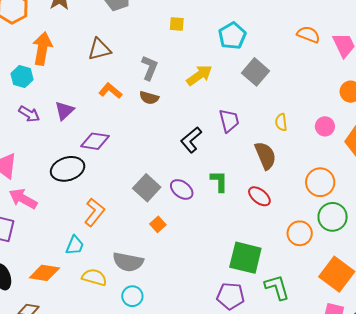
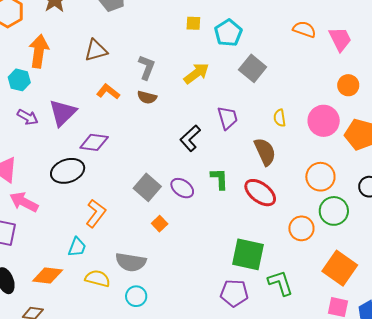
yellow square: (177, 24) -> (193, 23), moved
purple triangle: (64, 111) -> (63, 113), size x1.4
pink circle: (325, 126) -> (324, 121), size x1.6
red ellipse: (259, 196) -> (260, 193), size x1.4

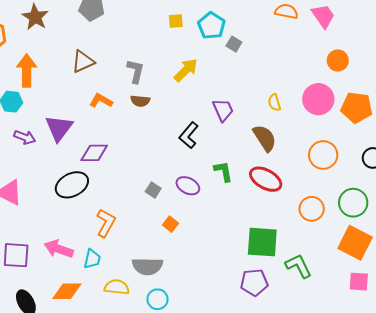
gray square: (253, 68) -> (234, 44), moved, size x0.6
gray square: (147, 187) -> (153, 190), size x0.6
pink arrow: (24, 202) -> (59, 249), moved
green circle: (334, 211) -> (353, 203), moved

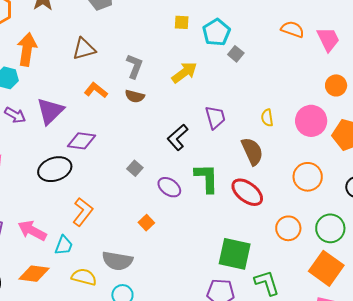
green L-shape: (223, 171) -> (207, 178), size x1.4
gray square: (153, 190) -> (135, 168), moved

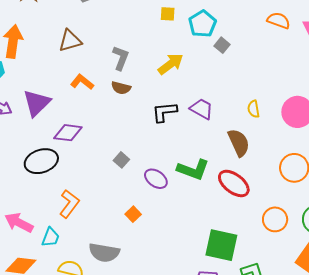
purple trapezoid: (215, 117) -> (202, 109), turned -45
black L-shape: (178, 137) -> (164, 112), moved, turned 36
green L-shape: (207, 178) -> (193, 170), turned 112

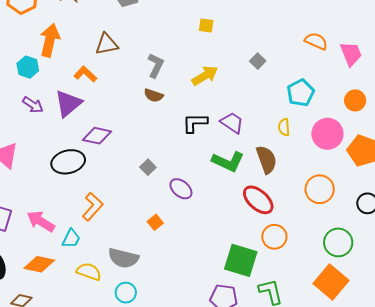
cyan pentagon: (202, 24) -> (301, 93), moved
orange L-shape: (82, 82) -> (85, 74), moved
green L-shape: (193, 170) -> (228, 162), moved
orange circle: (275, 219) -> (274, 237), moved

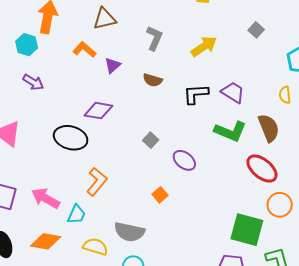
brown semicircle: (154, 95) -> (153, 80), moved
purple triangle: (68, 103) -> (112, 65), moved, size x0.6
black ellipse: (68, 162) -> (71, 138), turned 32

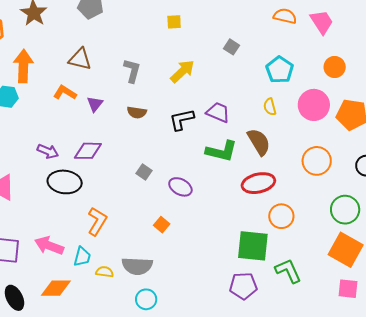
brown triangle: (105, 19) -> (80, 59), turned 35
purple arrow: (33, 82) -> (48, 151), moved
red ellipse: (262, 169) -> (258, 183), turned -44
yellow semicircle: (95, 247) -> (105, 272), moved, size x0.7

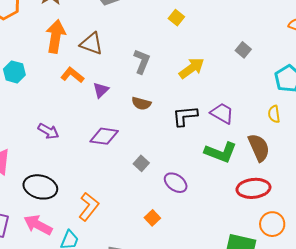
yellow square: (174, 22) -> (176, 18), moved, turned 35
orange arrow: (23, 66) -> (56, 36), moved
purple diamond: (88, 151) -> (104, 136), moved
black ellipse: (65, 182) -> (40, 187), moved

